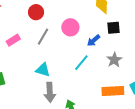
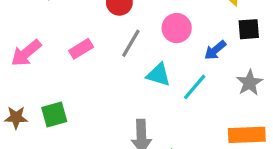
cyan triangle: (43, 70) -> (158, 75), moved

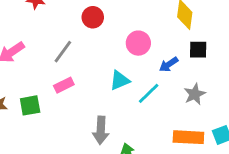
gray line: (131, 43) -> (63, 52), moved
pink rectangle: (81, 49) -> (64, 85), moved
cyan triangle: (158, 75) -> (120, 80), turned -45

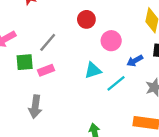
red circle: (93, 17) -> (86, 19), moved
green square: (30, 105) -> (25, 62), moved
gray arrow: (101, 130) -> (35, 107), moved

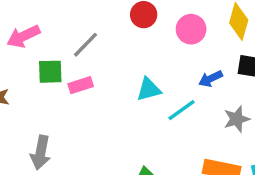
pink circle: (111, 41) -> (191, 29), moved
gray arrow: (35, 107) -> (41, 153), moved

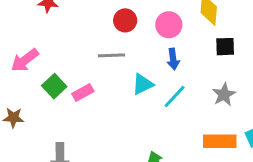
gray line: (85, 45) -> (111, 55), moved, turned 55
green square: (50, 72) -> (54, 86), turned -30
blue arrow: (211, 79) -> (173, 59), moved, turned -60

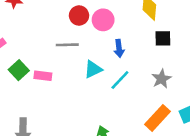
pink circle: (169, 25) -> (103, 20), moved
pink rectangle: (83, 93) -> (43, 76), turned 36
orange rectangle: (220, 141) -> (158, 118), turned -48

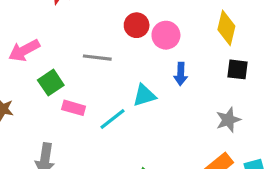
gray line: (67, 45) -> (97, 58), moved
pink rectangle: (43, 76) -> (74, 108), moved
cyan line: (120, 80) -> (112, 119), moved

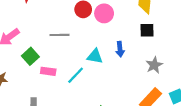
black square: (237, 69) -> (147, 30), moved
blue arrow: (181, 74) -> (120, 49), moved
cyan triangle: (144, 95) -> (95, 56), turned 35

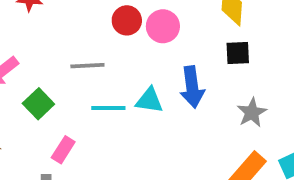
blue arrow: (120, 49) -> (192, 87), size x1.5
pink rectangle: (48, 71) -> (63, 150), moved, turned -64
cyan line: (76, 75) -> (108, 108), moved, turned 48

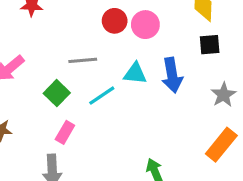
cyan triangle: (149, 100) -> (135, 74), moved
green square: (38, 104) -> (57, 93), moved
cyan line: (108, 108) -> (102, 96), turned -32

